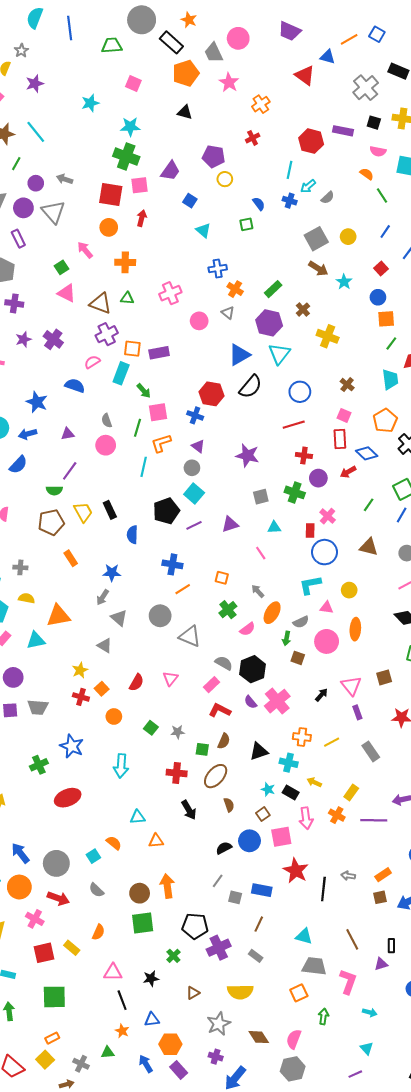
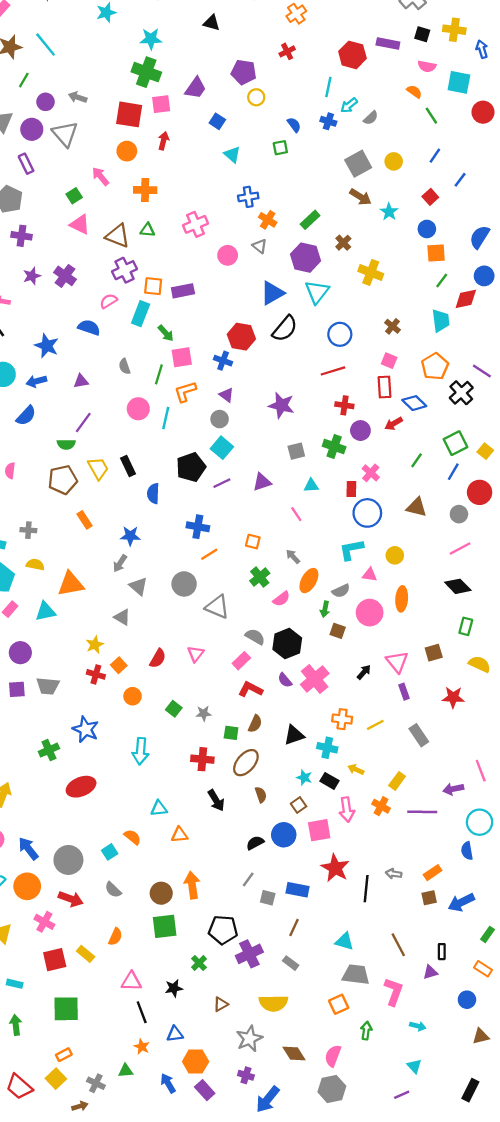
pink circle: (106, 445) -> (138, 409), moved

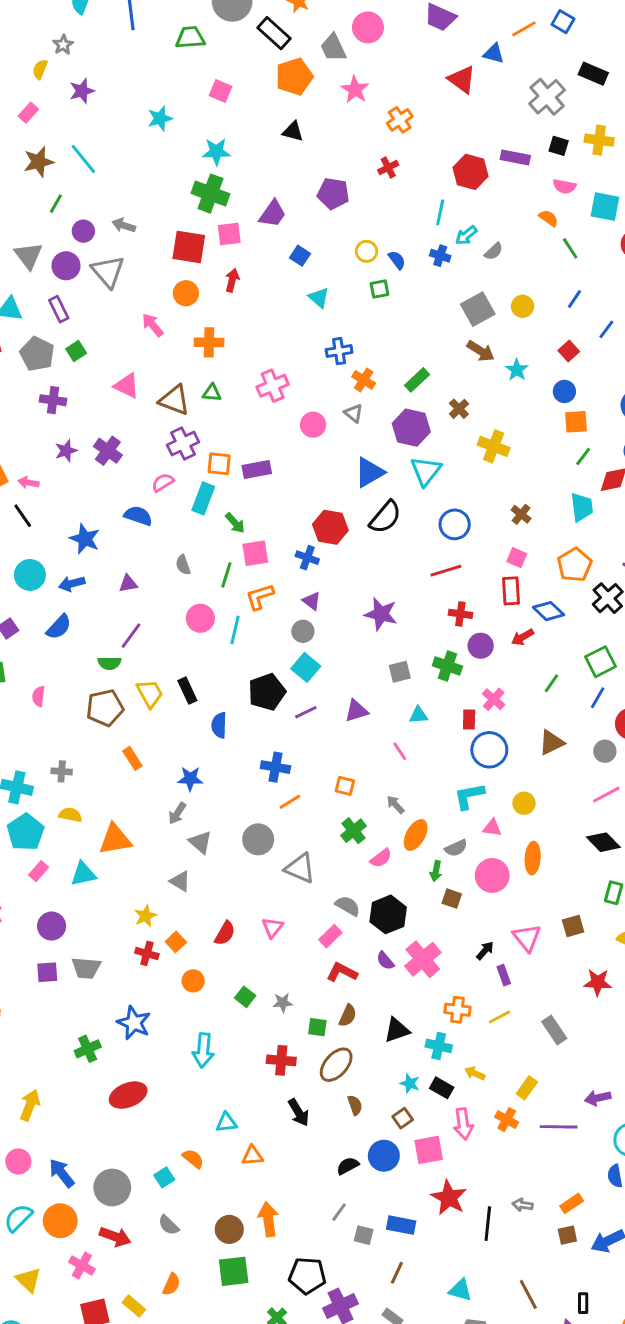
yellow circle: (256, 97) -> (367, 251), moved
green square: (74, 196) -> (76, 351), moved
brown triangle: (417, 507) -> (551, 743), turned -40
purple rectangle: (404, 692) -> (504, 975), moved

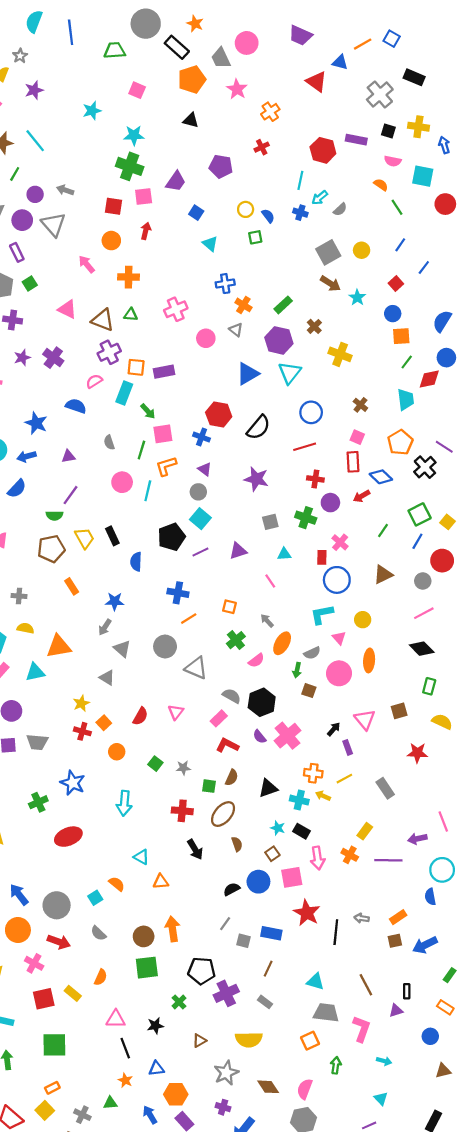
red square: (189, 247) -> (113, 206), size x0.7
black semicircle: (385, 517) -> (258, 427), moved
pink triangle: (492, 828) -> (339, 638), turned 40
yellow arrow: (475, 1073) -> (323, 796), moved
cyan triangle: (226, 1122) -> (141, 857), turned 35

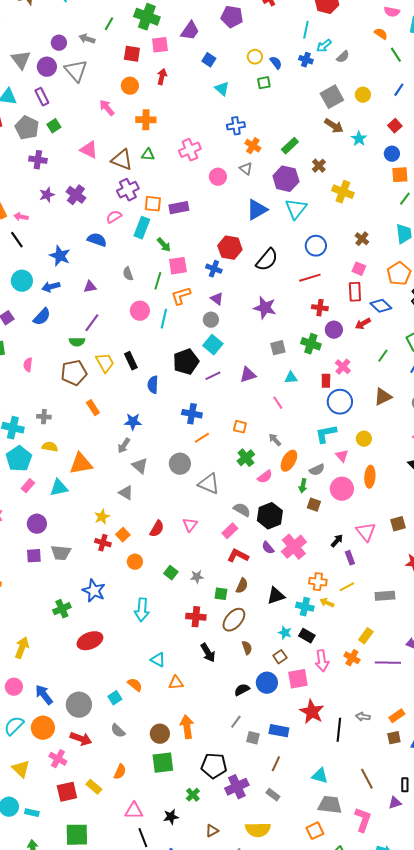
green line: (15, 174) -> (109, 24), moved
gray rectangle: (385, 788) -> (385, 596), turned -60

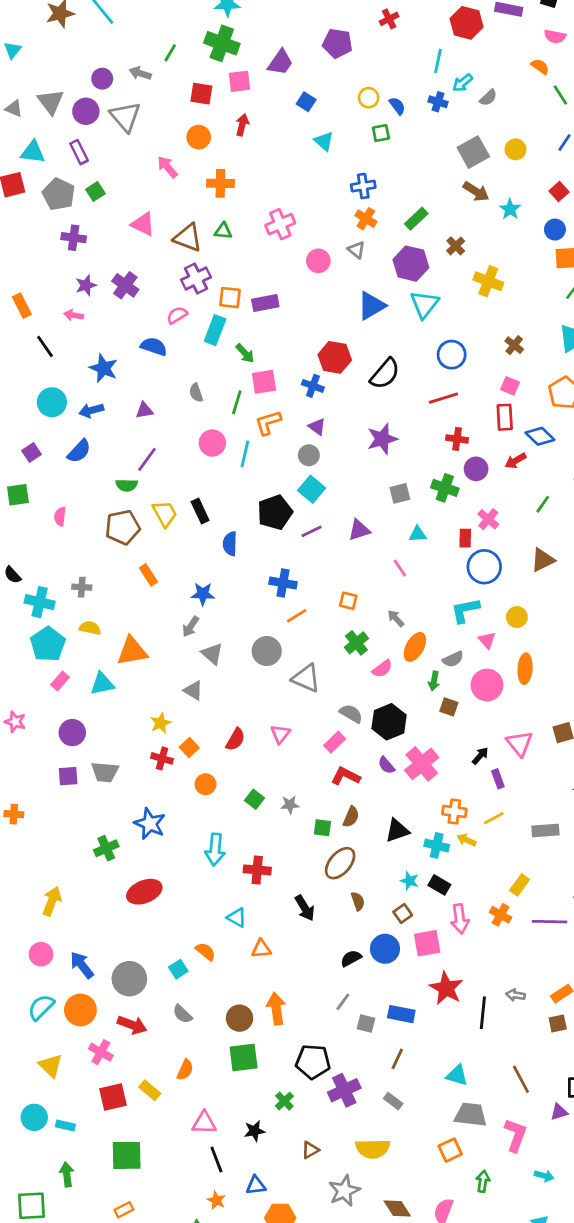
blue cross: (236, 126) -> (363, 186), moved
pink arrow: (21, 217) -> (74, 315), moved
purple star: (265, 308) -> (382, 439), turned -30
red cross: (196, 617) -> (257, 870), moved

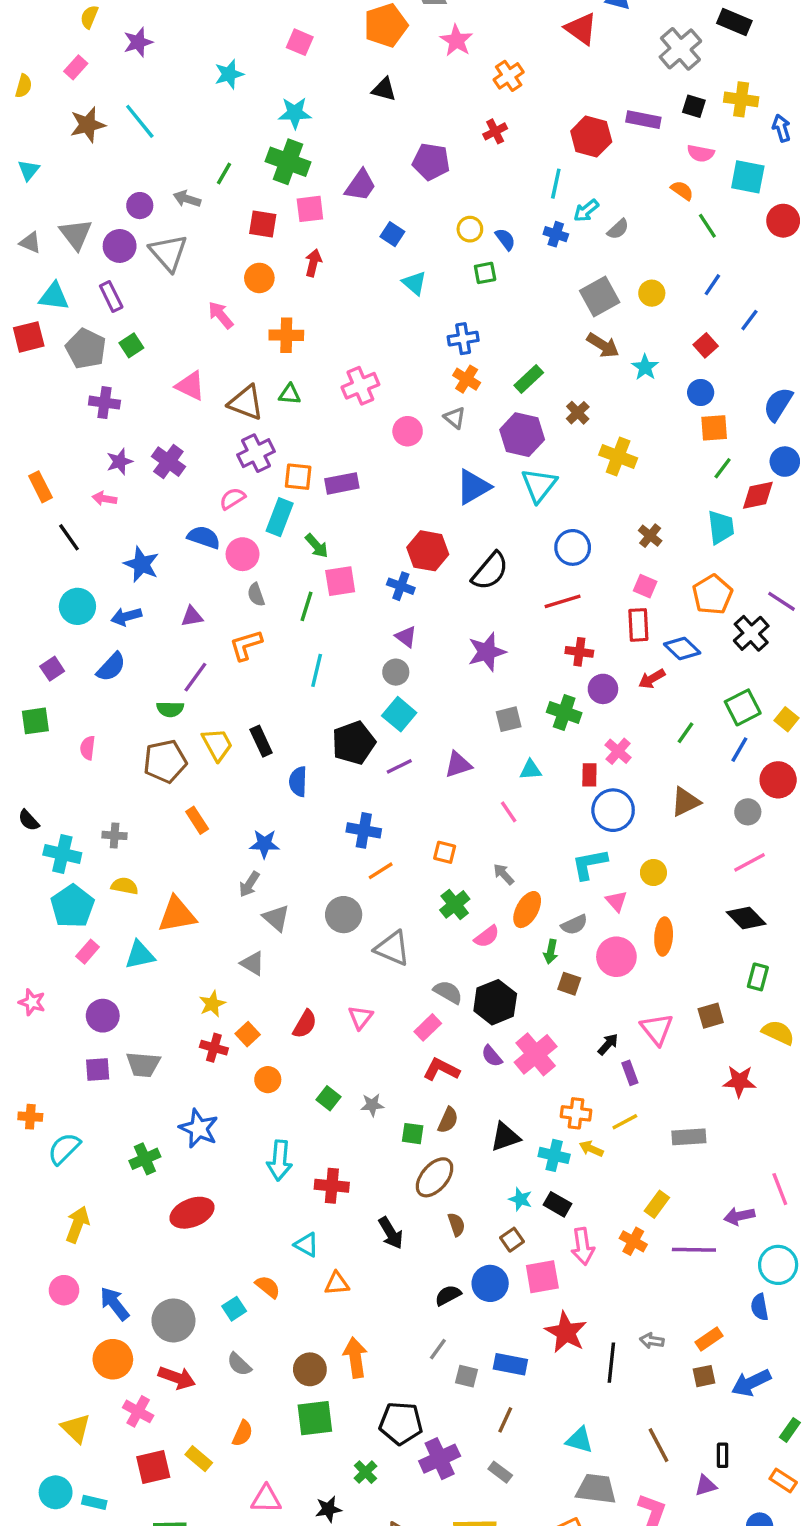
orange L-shape: (268, 423) -> (246, 645), moved
pink circle: (212, 443) -> (243, 554), moved
cyan semicircle: (41, 1007) -> (64, 1149), moved

